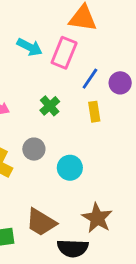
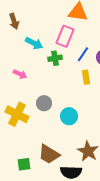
cyan arrow: (30, 47) -> (34, 43), moved
green cross: (50, 106) -> (55, 58), moved, turned 32

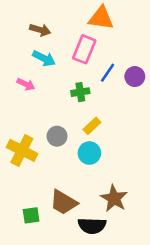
brown arrow: (14, 21) -> (40, 30), moved, turned -56
green cross: (55, 58) -> (80, 92), moved
pink arrow: (20, 74) -> (26, 84), moved
yellow rectangle: (86, 77) -> (92, 126), moved, turned 56

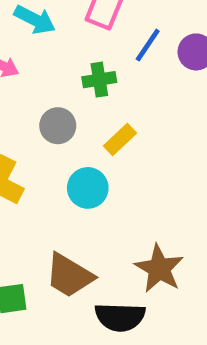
gray circle: (57, 136) -> (58, 126), moved
cyan circle: (89, 153) -> (88, 188), moved

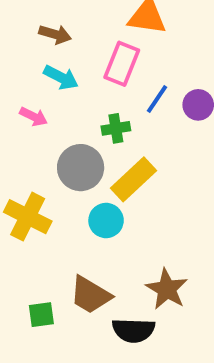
gray circle: (58, 126) -> (81, 168), size x1.5
yellow rectangle: (120, 140) -> (133, 179), size x1.6

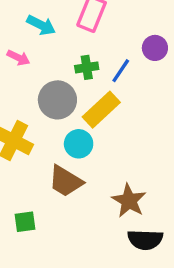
blue line: (157, 99) -> (121, 71), moved
brown trapezoid: (90, 295) -> (66, 181), moved
black semicircle: (133, 330) -> (145, 240), moved

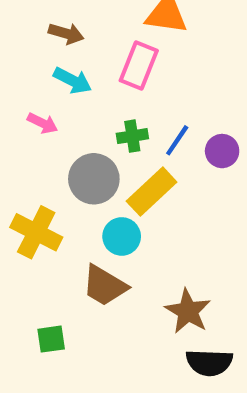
purple circle: (155, 48) -> (222, 151), moved

